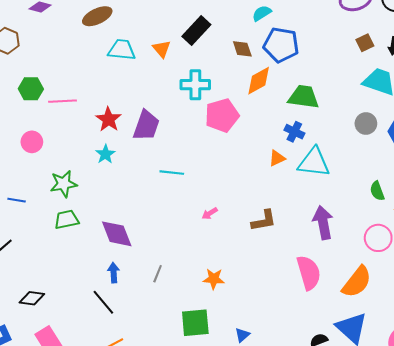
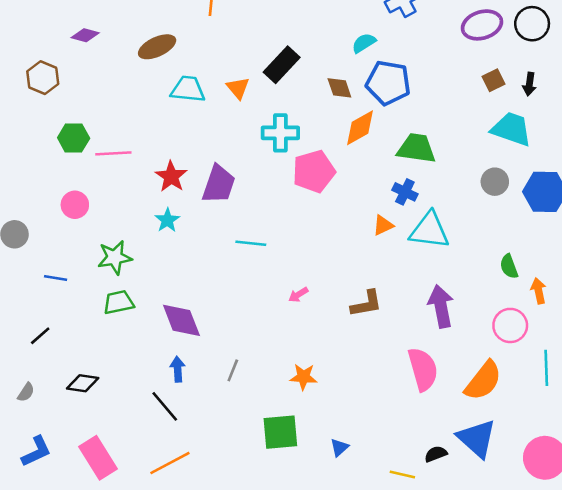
black diamond: (32, 298) -> (83, 383), moved

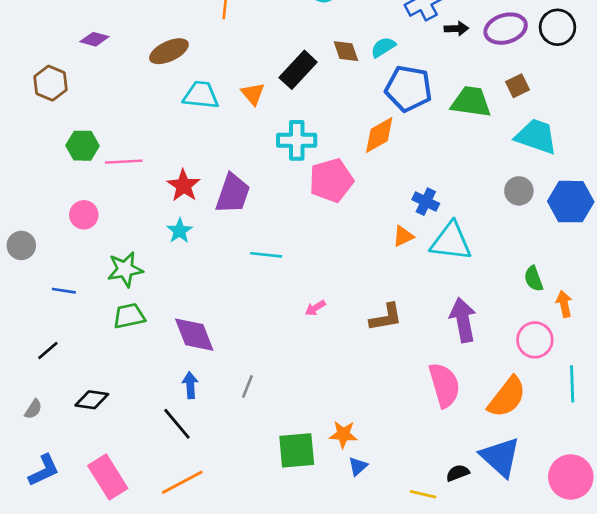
black arrow: (529, 84) -> (456, 29), moved, turned -100
brown diamond: (339, 88) -> (346, 51), moved
green trapezoid: (416, 148) -> (471, 102), moved
orange star: (303, 377) -> (343, 434), moved

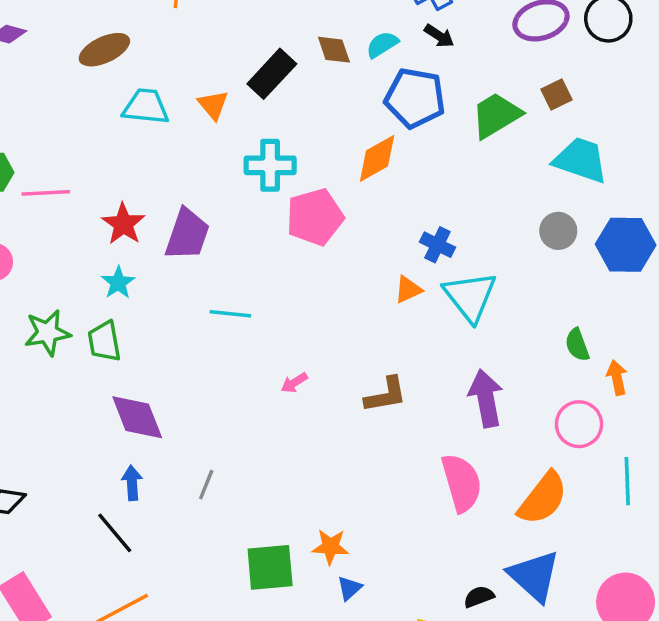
black arrow: (456, 29) -> (439, 36), moved, turned 35
green trapezoid: (471, 102) -> (496, 115), turned -39
cyan triangle: (451, 241) -> (470, 296), turned 45
green trapezoid: (129, 316) -> (104, 341), moved, turned -88

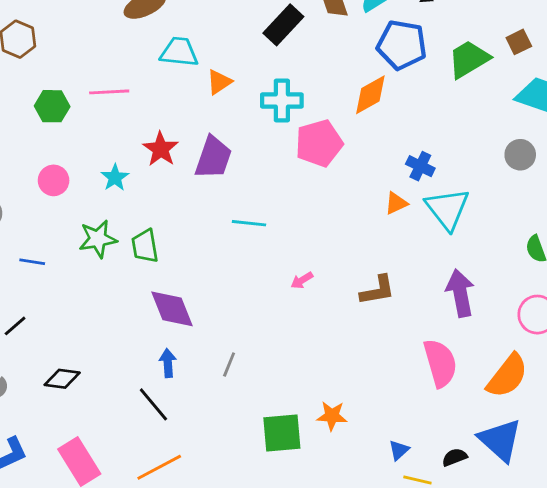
orange triangle: (213, 105) -> (219, 82), moved, turned 36
pink line: (46, 193) -> (109, 92), moved
cyan star: (118, 283) -> (115, 178), moved
blue triangle: (349, 588) -> (399, 450), moved

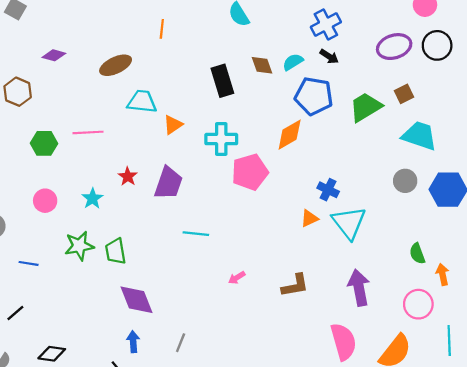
black rectangle: (283, 25) -> (222, 81), turned -60
red star: (161, 149) -> (128, 176), size x0.7

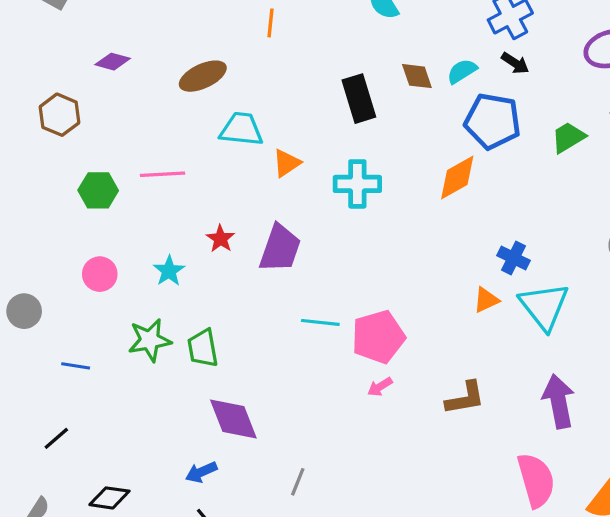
green trapezoid: (365, 107) -> (568, 137), size x0.7
pink pentagon: (250, 172) -> (378, 337), moved
blue arrow: (133, 342) -> (201, 472), moved, turned -110

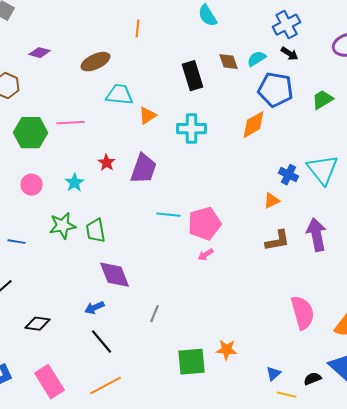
green hexagon: (98, 190) -> (30, 133), size x1.4
cyan triangle: (544, 306) -> (322, 170), moved
brown L-shape: (465, 398) -> (278, 241), moved
purple arrow: (559, 401) -> (316, 235), moved

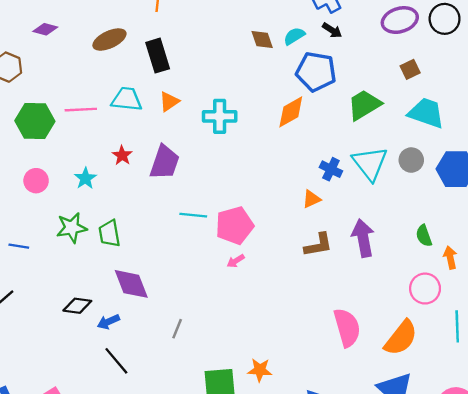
black rectangle: (192, 76) -> (158, 56), moved
cyan trapezoid: (120, 95) -> (127, 99), moved
green trapezoid: (322, 100) -> (364, 105), moved, size x1.4
black diamond: (38, 324) -> (77, 306), moved

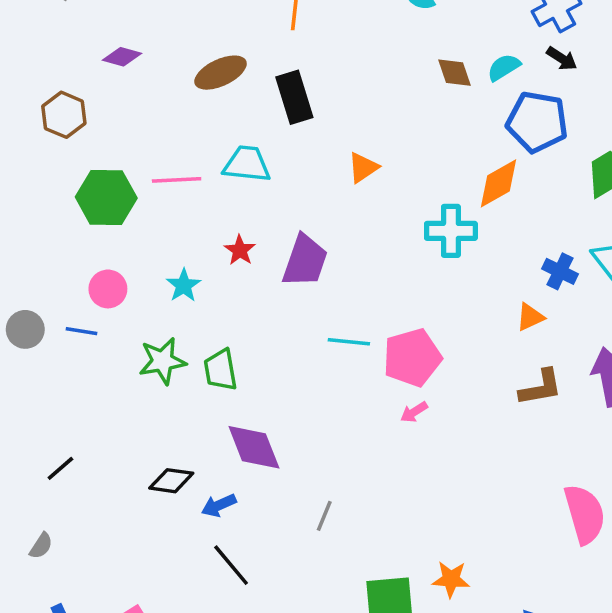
orange triangle: (169, 101) -> (363, 168), moved
cyan cross: (220, 116) -> (451, 231), moved
blue line: (19, 246) -> (82, 331), moved

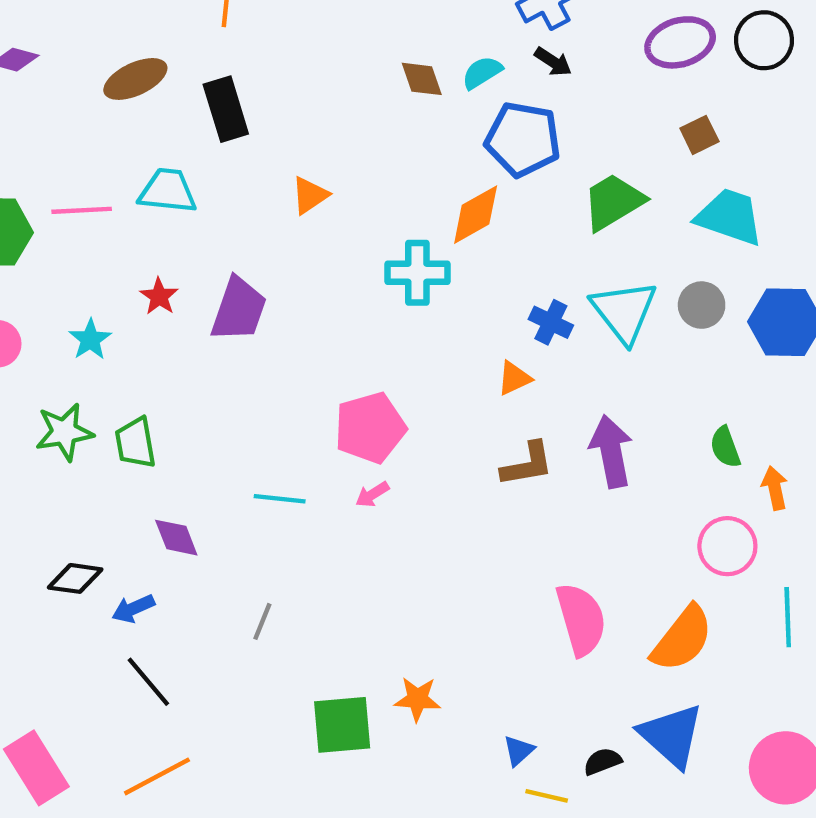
cyan line: (349, 342) -> (280, 499), moved
purple diamond: (254, 447) -> (176, 538), size x0.7

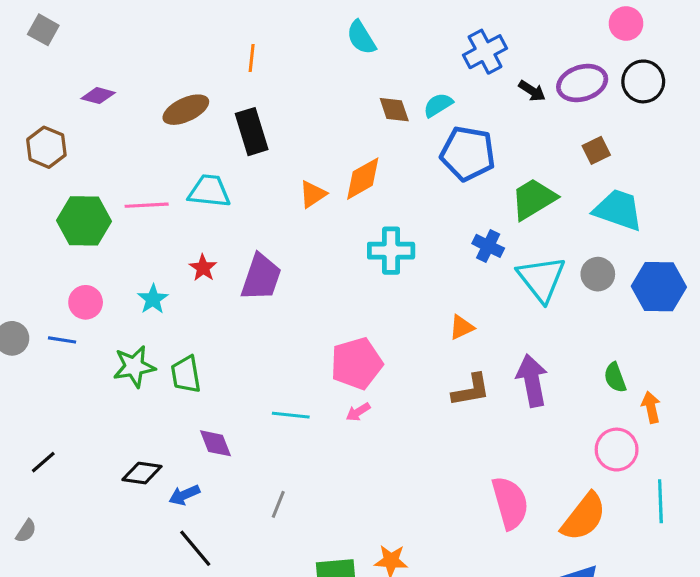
black arrow: (553, 62) -> (532, 91), moved
orange diamond: (476, 215) -> (363, 179), moved
blue cross: (551, 322) -> (488, 246), moved

